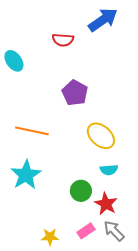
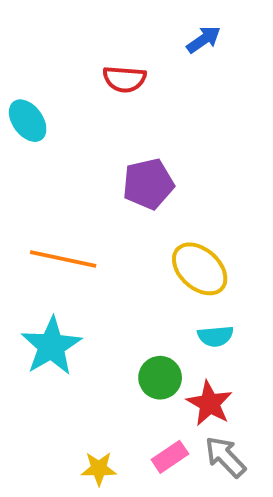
blue arrow: (103, 20) -> (204, 40), size x0.6
purple pentagon: (75, 93) -> (148, 184), turned 30

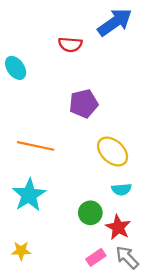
blue arrow: (204, 40) -> (115, 22), size x1.8
yellow star: (99, 469) -> (21, 251), moved

